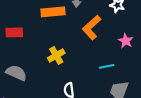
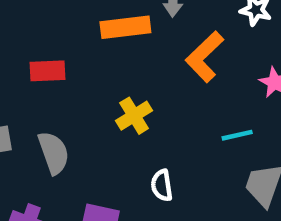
gray semicircle: (16, 73) -> (54, 153), turned 48

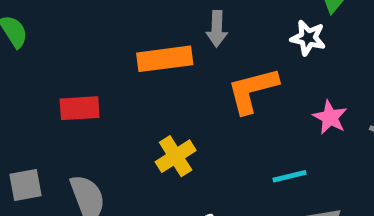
orange L-shape: (205, 57) -> (252, 90), turned 30

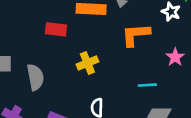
red rectangle: (80, 108) -> (56, 29), moved

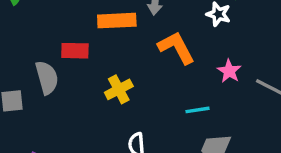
orange L-shape: (136, 35) -> (176, 48), turned 72
gray semicircle: (35, 77) -> (47, 78), moved

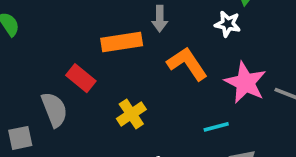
red rectangle: (75, 51) -> (81, 78), turned 44
pink star: (229, 71) -> (245, 83), size x1.6

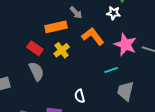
gray arrow: (160, 19) -> (76, 13), turned -40
gray semicircle: (54, 110) -> (36, 71), moved
yellow cross: (131, 114) -> (62, 50), moved

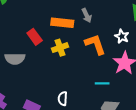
white star: (114, 13) -> (122, 36), moved
gray semicircle: (36, 71) -> (15, 59), moved, turned 96

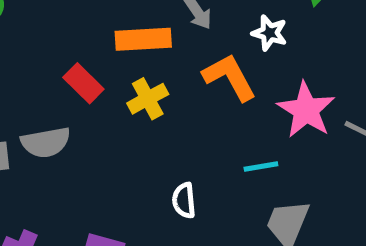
white star: (122, 36) -> (270, 33), moved
white semicircle: (63, 99) -> (184, 201), moved

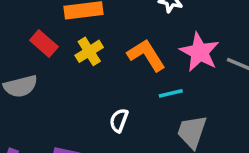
orange L-shape: (230, 77) -> (146, 55), moved
white semicircle: (184, 201) -> (119, 120), turned 30

